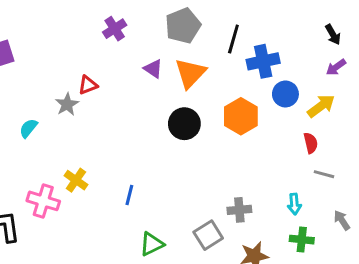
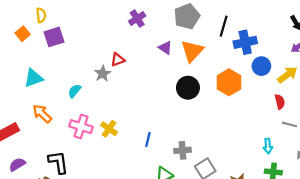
pink cross: (43, 201) -> (81, 127), moved
gray cross: (239, 210) -> (183, 150), moved

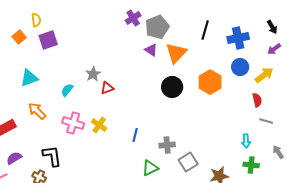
gray pentagon: (187, 16) -> (157, 27), moved
purple cross: (137, 19) -> (133, 18), moved
blue cross: (245, 42) -> (238, 38), moved
red triangle: (118, 60) -> (107, 88), moved

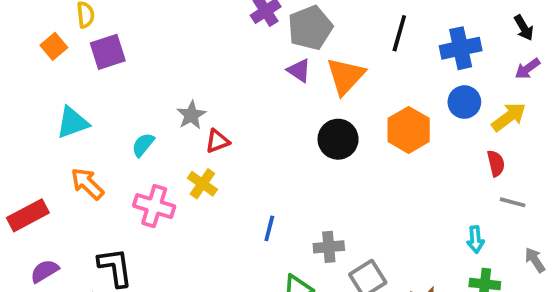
yellow cross: (99, 125) -> (202, 184), moved

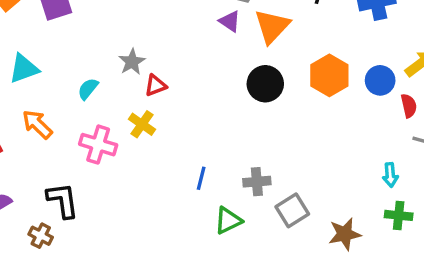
blue circle: (464, 102) -> (380, 80), moved
blue line: (269, 228) -> (201, 178), moved

